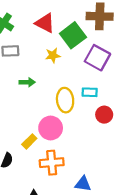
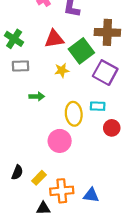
red triangle: (45, 23) -> (54, 39), turned -36
yellow rectangle: (29, 141) -> (39, 178), moved
orange cross: (52, 163) -> (62, 191), moved

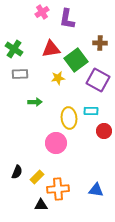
brown cross: (107, 32) -> (100, 43), size x0.6
blue triangle: (91, 195) -> (96, 190), moved

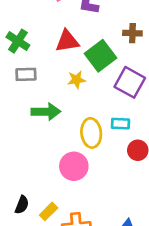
green arrow: (35, 102) -> (46, 112), size x1.5

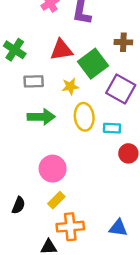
gray rectangle: (26, 74) -> (34, 81), moved
yellow ellipse: (91, 133) -> (84, 117), moved
pink circle: (74, 166) -> (53, 169), moved
yellow rectangle: (49, 211) -> (56, 200), moved

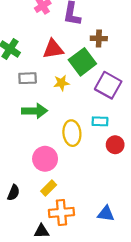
brown cross: (123, 42) -> (99, 38), moved
yellow ellipse: (84, 117) -> (72, 133), moved

